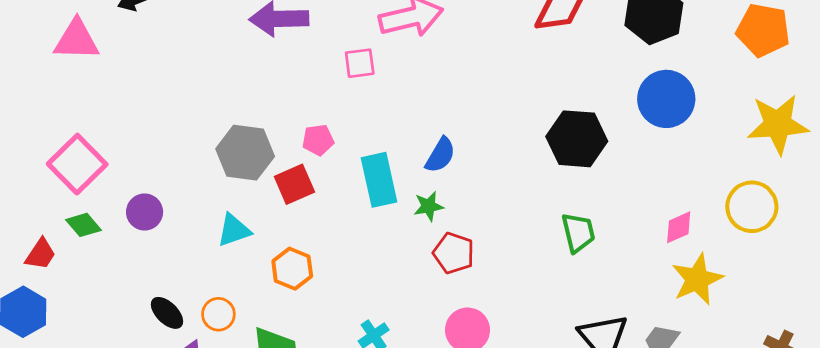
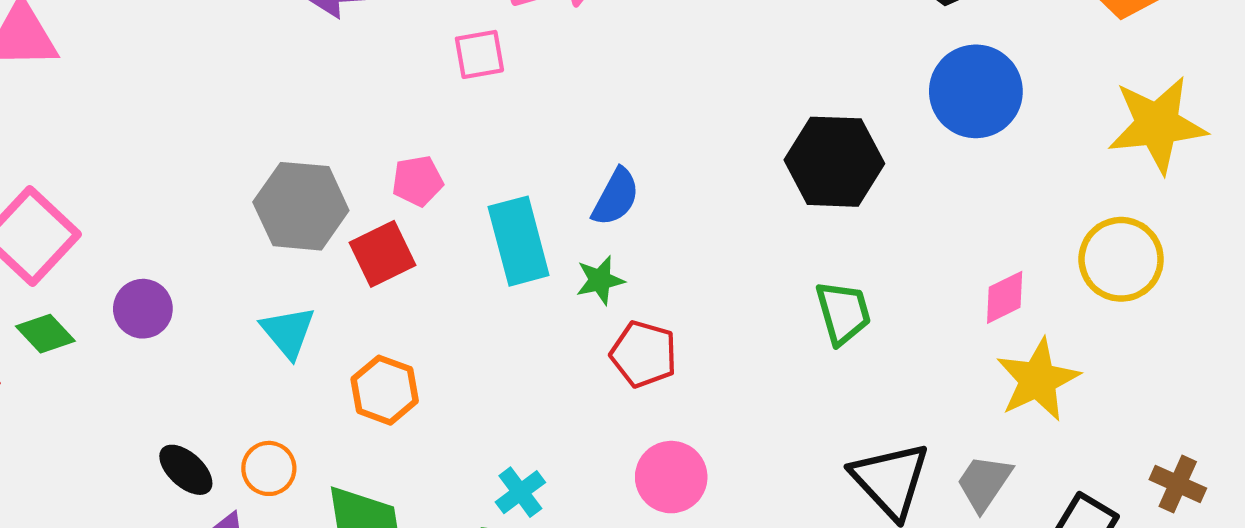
cyan triangle: (234, 230) -> (288, 332), turned -48

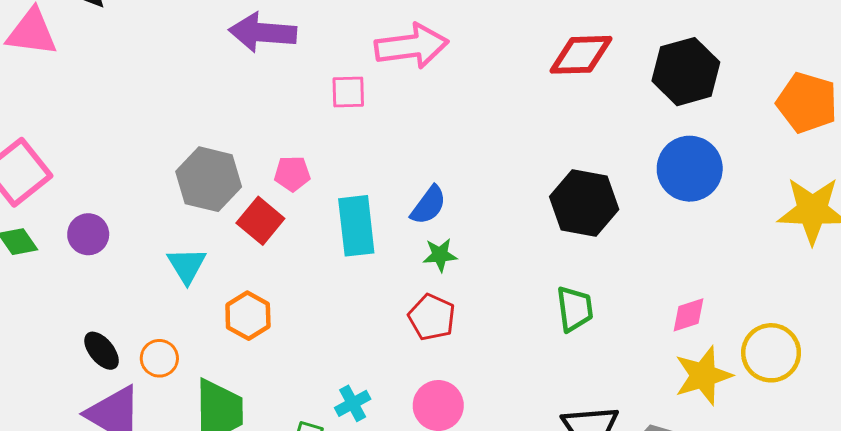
red square: (383, 254) -> (260, 221), turned -33
yellow circle: (1121, 259) -> (771, 353), moved
green star: (600, 280) -> (440, 255), moved
cyan cross: (520, 492) -> (353, 403), moved

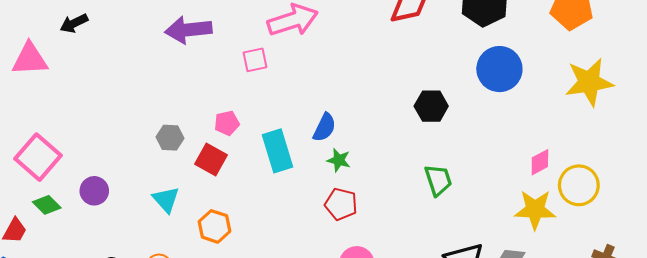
gray hexagon: (209, 179) -> (170, 138), size x0.6
black hexagon: (584, 203) -> (431, 106), size x0.7
green star: (440, 255) -> (339, 160), turned 30
pink diamond: (689, 315) -> (540, 162), moved
yellow star: (703, 376) -> (535, 210), turned 30

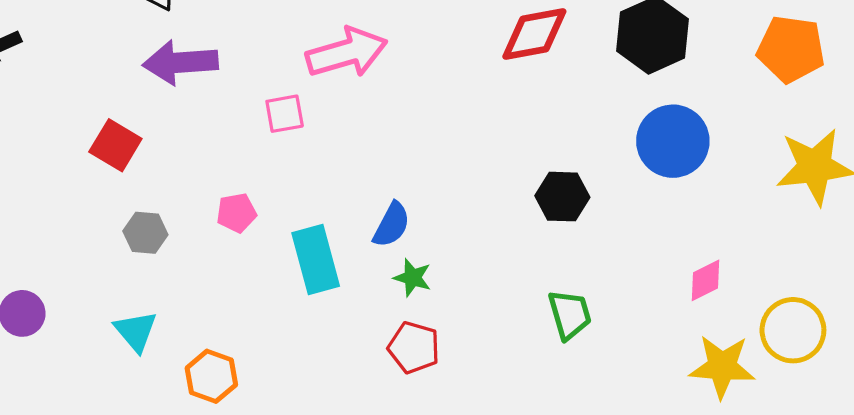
red square: (211, 160) -> (115, 145), moved
pink diamond: (540, 162) -> (705, 280), moved

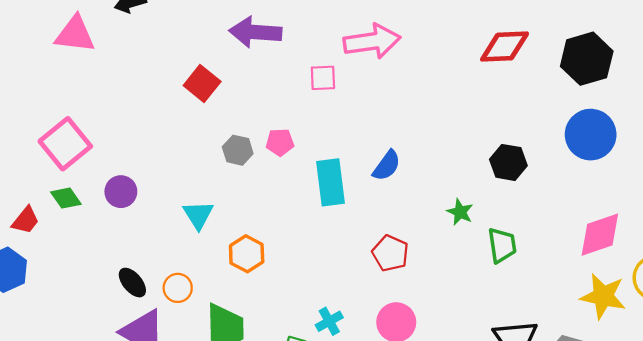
gray hexagon: (145, 233) -> (238, 150), moved
green star: (413, 278) -> (460, 212), moved
pink diamond: (705, 280) -> (600, 235), size x1.6

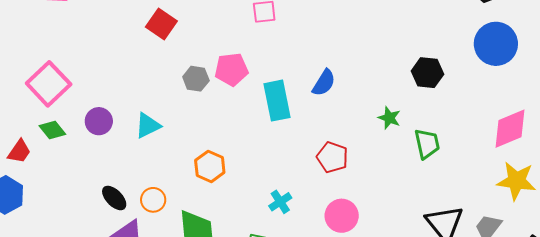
pink pentagon: (280, 142) -> (231, 69), size x1.4
cyan triangle: (198, 215) -> (148, 125), moved, turned 40
cyan cross: (329, 321) -> (280, 202), moved

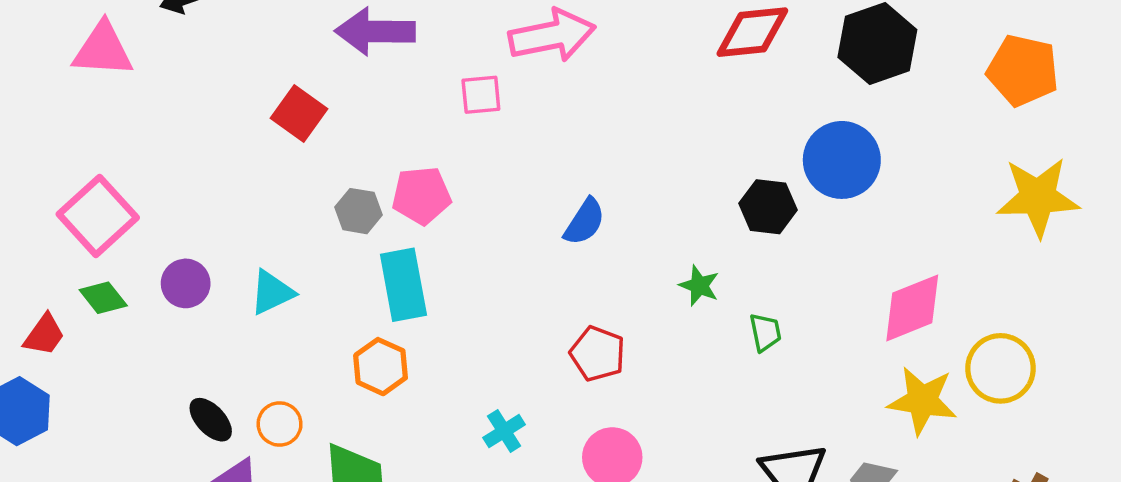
blue circle: (496, 44) -> (842, 160), moved
cyan rectangle: (277, 101) -> (403, 285), moved
green trapezoid: (427, 144) -> (765, 332), size x0.7

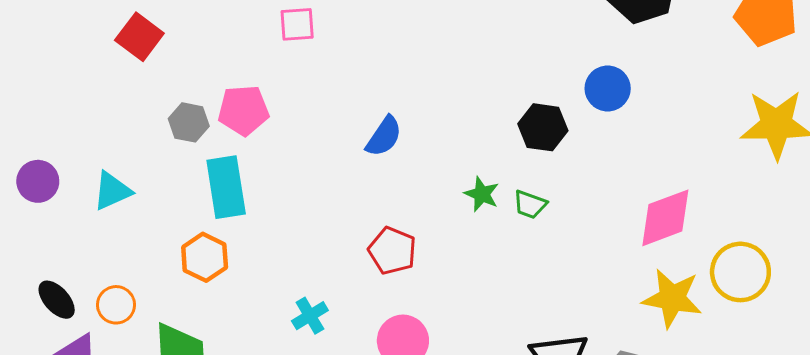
blue circle: (842, 160) -> (608, 88), size x0.7
green trapezoid: (765, 332) -> (530, 204), moved, turned 120

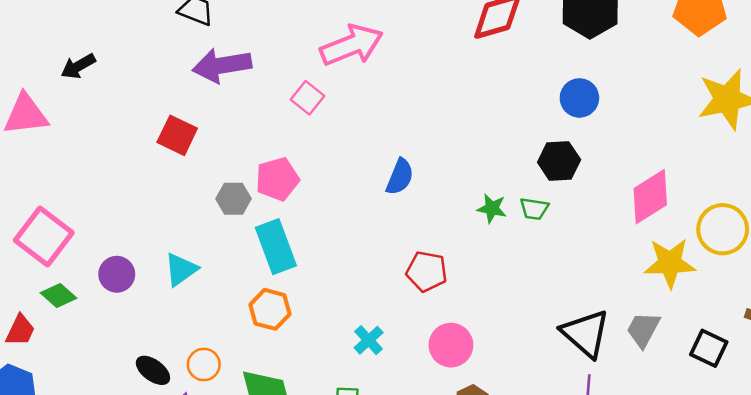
pink square: (297, 24) -> (308, 98), turned -36
black hexagon: (543, 127) -> (559, 161), moved

